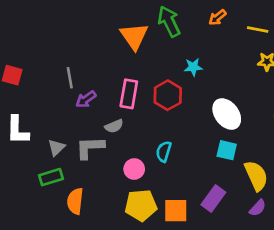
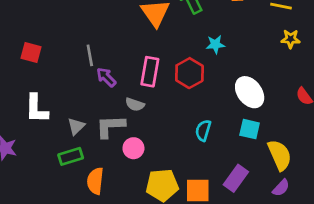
purple arrow: (86, 99) -> (106, 77), turned 80
gray semicircle: (114, 126) -> (135, 104), turned 42
cyan semicircle: (164, 152) -> (203, 130), moved
pink circle: (134, 169) -> (133, 148), moved

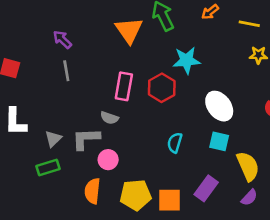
cyan star: (215, 44) -> (187, 60), size x1.5
purple arrow: (106, 77) -> (62, 39), moved
orange semicircle: (95, 181) -> (92, 191), moved

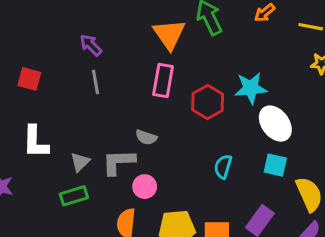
cyan star: (187, 60) -> (251, 88), moved
pink rectangle: (124, 86) -> (163, 80), moved

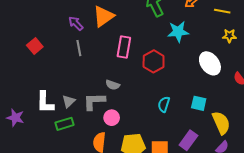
orange triangle: (169, 34) -> (103, 16), moved, turned 30
red square: (29, 79) -> (35, 46), turned 35
cyan star: (251, 88) -> (178, 32), moved
white ellipse: (275, 124) -> (210, 63), moved
white L-shape: (35, 142) -> (45, 102), moved

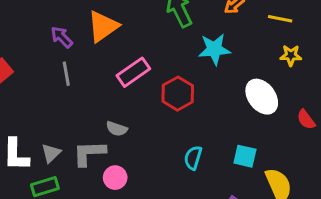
pink rectangle: (124, 47) -> (133, 72), turned 45

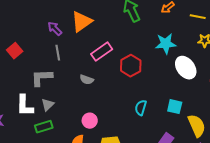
cyan star: (214, 49) -> (166, 44), moved
gray semicircle: (117, 129) -> (87, 80), moved
gray L-shape: (89, 153) -> (42, 78), moved

